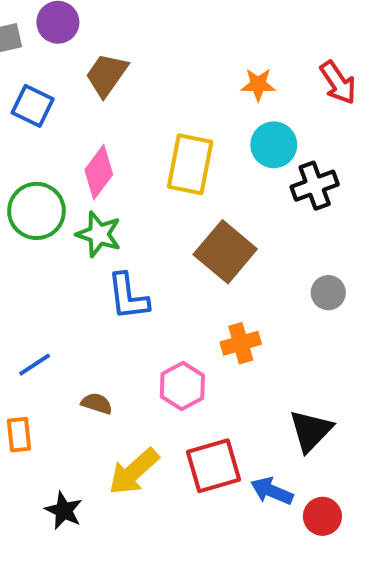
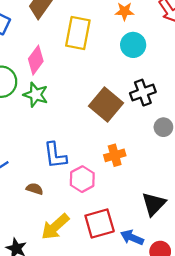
yellow rectangle: (190, 164) -> (78, 33), moved
black cross: (315, 186) -> (143, 93), moved
blue L-shape: (128, 297) -> (55, 155), moved

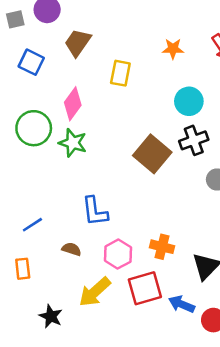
yellow rectangle: (78, 33) -> (120, 73), size x0.7
cyan circle: (133, 45) -> (189, 101), moved
orange cross: (115, 155) -> (162, 247), moved, turned 30
pink hexagon: (82, 179) -> (118, 254), moved

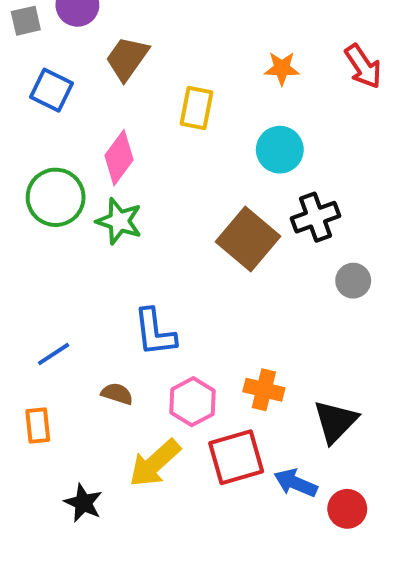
cyan circle: (189, 101) -> (280, 150), moved

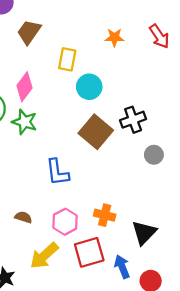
cyan circle: (280, 150) -> (89, 87), moved
blue L-shape: (155, 332) -> (57, 172), moved
blue arrow: (296, 483) -> (122, 267), turned 45

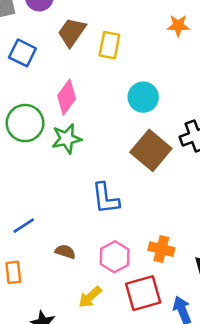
orange star: (114, 37) -> (178, 26), moved
yellow rectangle: (67, 59) -> (109, 45), moved
green star: (24, 122) -> (67, 139), turned -30
yellow arrow: (44, 256) -> (90, 297), size x0.7

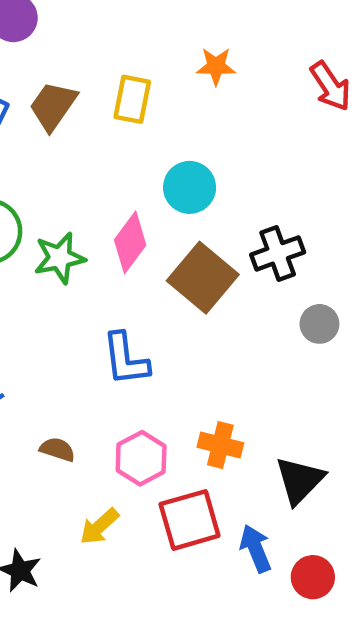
orange star: (178, 26) -> (216, 66), moved
brown trapezoid: (72, 32) -> (53, 106), moved
pink diamond: (67, 97) -> (130, 242), moved

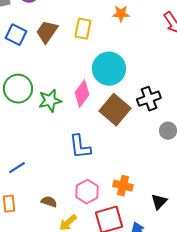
cyan circle: (190, 187) -> (109, 69), size x1.4
brown semicircle: (57, 449) -> (49, 202), moved
black triangle: (300, 480) -> (159, 202), size x0.7

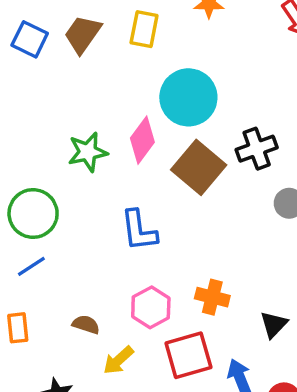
green circle: (18, 89) -> (33, 213), moved

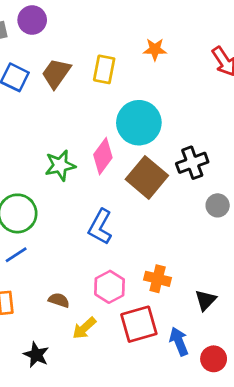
blue L-shape: (139, 231) -> (100, 227), turned 36

